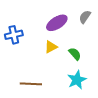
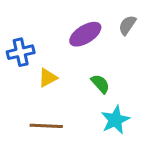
yellow triangle: (51, 47) -> (48, 78), moved
green semicircle: (75, 54) -> (100, 84), moved

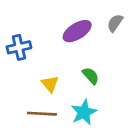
yellow triangle: (48, 78) -> (50, 84), moved, turned -42
cyan star: (115, 120) -> (84, 112), moved

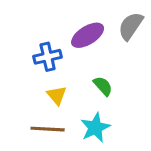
gray semicircle: (115, 23) -> (131, 26), size x1.4
blue cross: (19, 47) -> (48, 57), moved

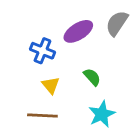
blue cross: (48, 57) -> (42, 51), turned 35
cyan star: (95, 128) -> (102, 114), moved

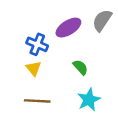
yellow triangle: (51, 85) -> (34, 68), moved

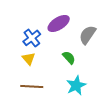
gray semicircle: (102, 20) -> (87, 35), moved
blue cross: (37, 44) -> (32, 38), turned 30

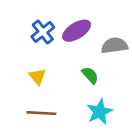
gray semicircle: (87, 35) -> (114, 46), turned 48
blue cross: (32, 38) -> (43, 32), moved

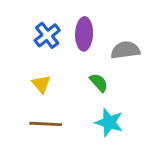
purple ellipse: (77, 31) -> (84, 34), turned -56
cyan star: (100, 112) -> (109, 122), turned -30

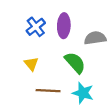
green semicircle: (99, 83) -> (75, 63), size x1.5
brown line: (46, 124) -> (48, 91), moved

